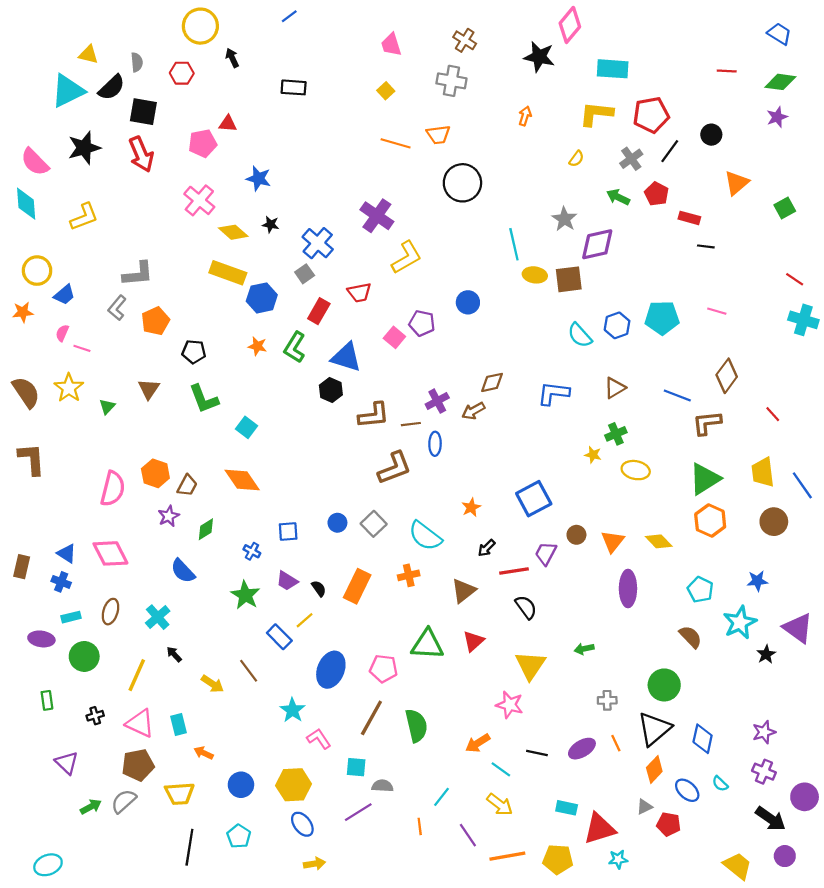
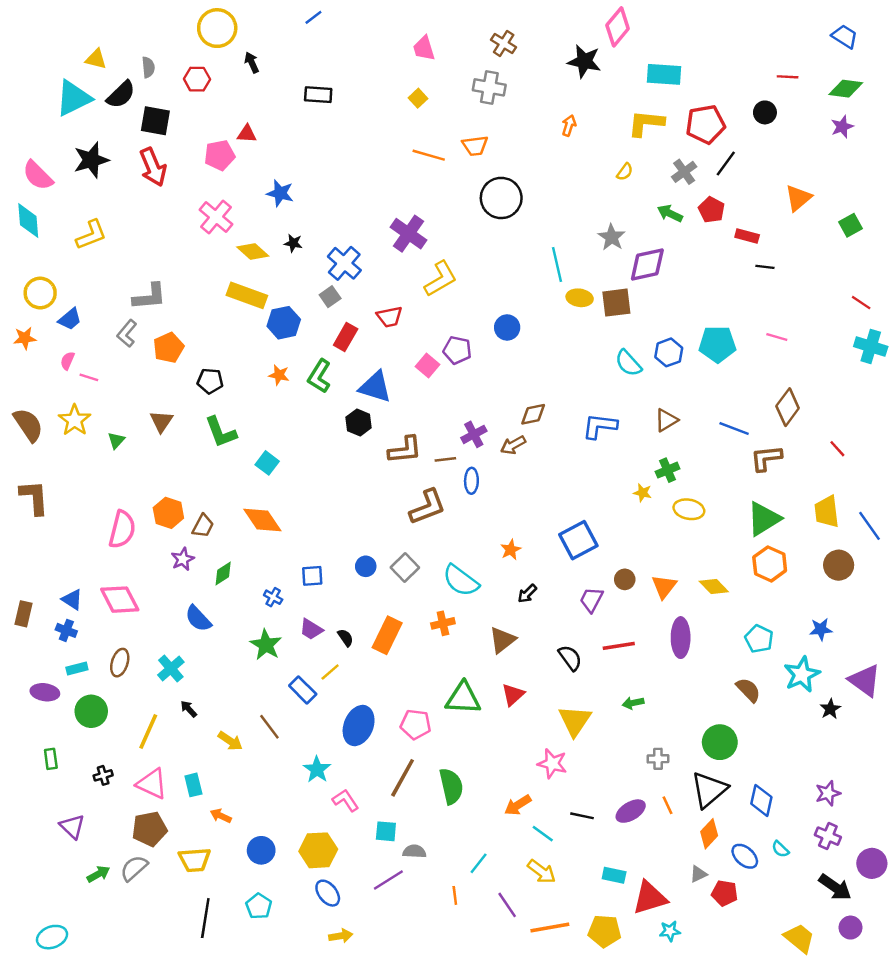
black circle: (711, 135) -> (765, 112), moved
red line: (514, 571) -> (619, 646), moved

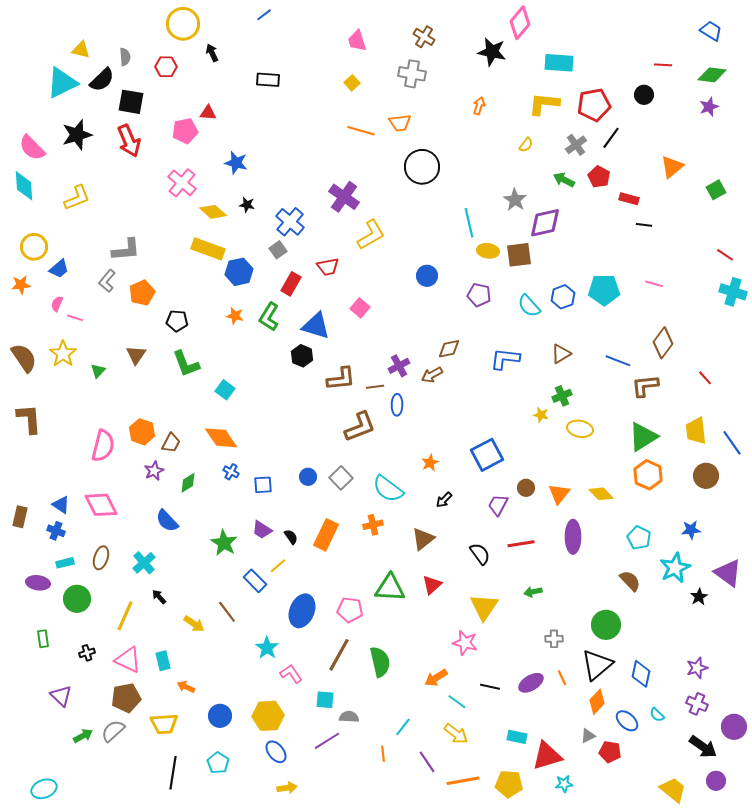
purple pentagon: (457, 350) -> (479, 295), moved
blue cross: (273, 597) -> (231, 472), moved

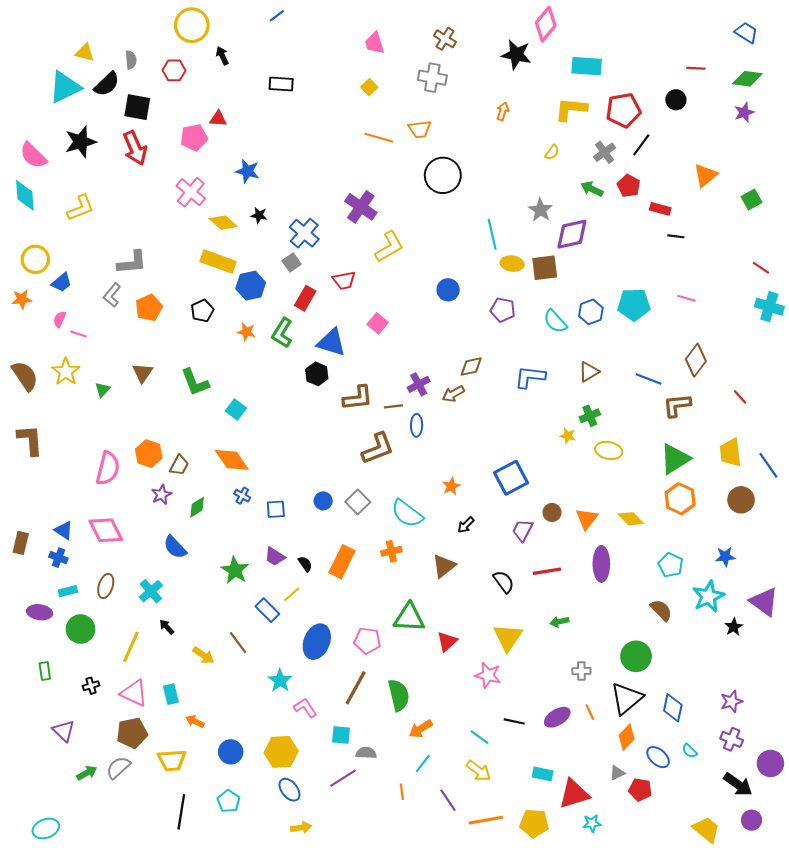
black pentagon: (177, 321) -> (202, 311), moved, turned -30
red triangle: (432, 585) -> (447, 642), moved
orange arrow: (436, 678) -> (421, 729), moved

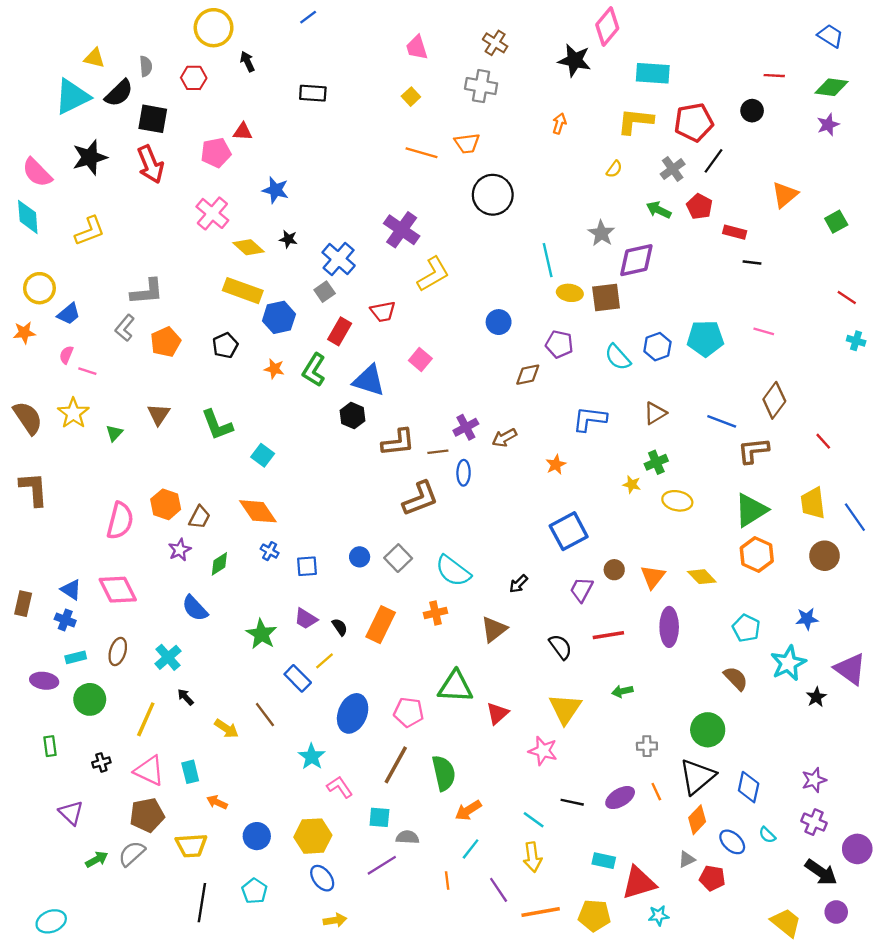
cyan cross: (769, 307) -> (856, 341), size x0.6
brown diamond: (471, 366) -> (528, 375), moved
orange star: (451, 486) -> (556, 465), moved
yellow arrow: (479, 771) -> (532, 857), turned 45

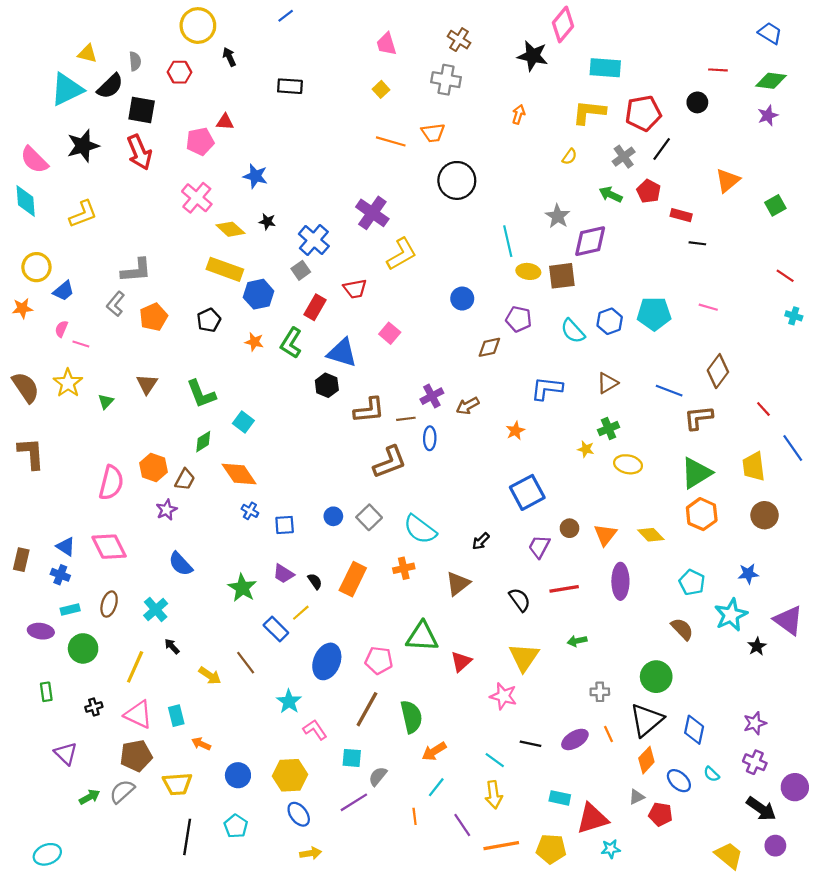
blue line: (855, 517) -> (793, 448), moved
green diamond: (219, 564) -> (203, 442), moved
gray semicircle: (407, 837) -> (378, 776), turned -54

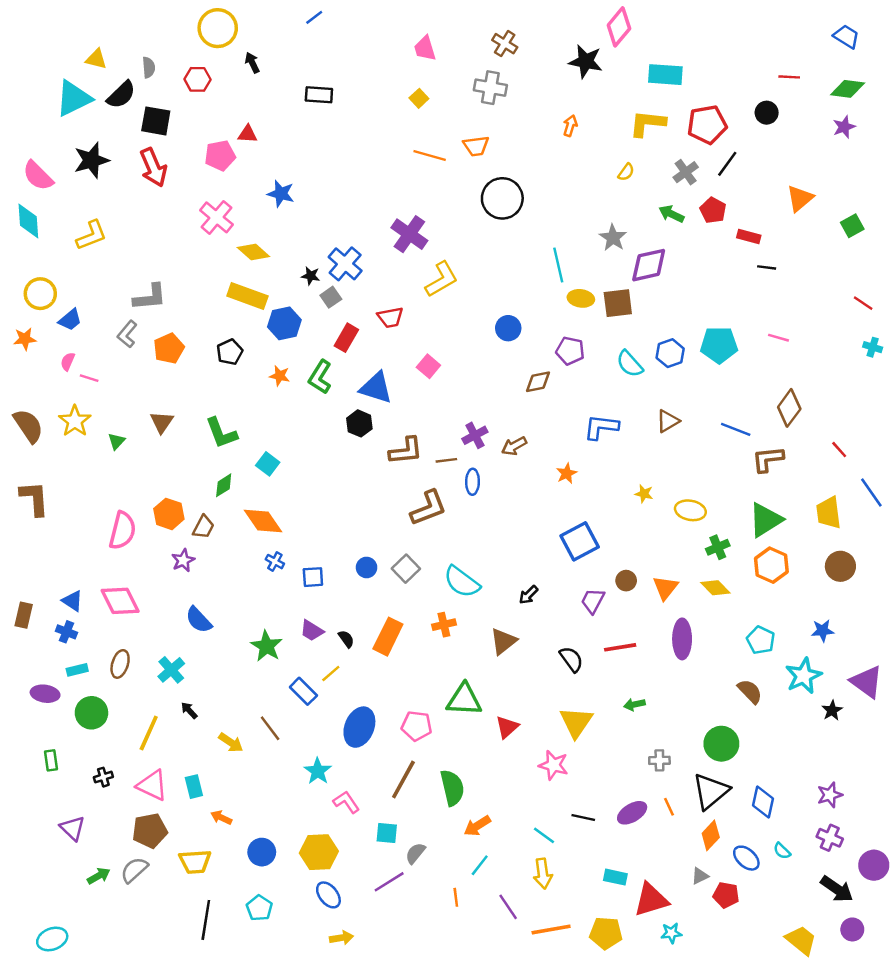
black star: (267, 222) -> (311, 276), moved
green cross: (609, 429) -> (718, 547), moved

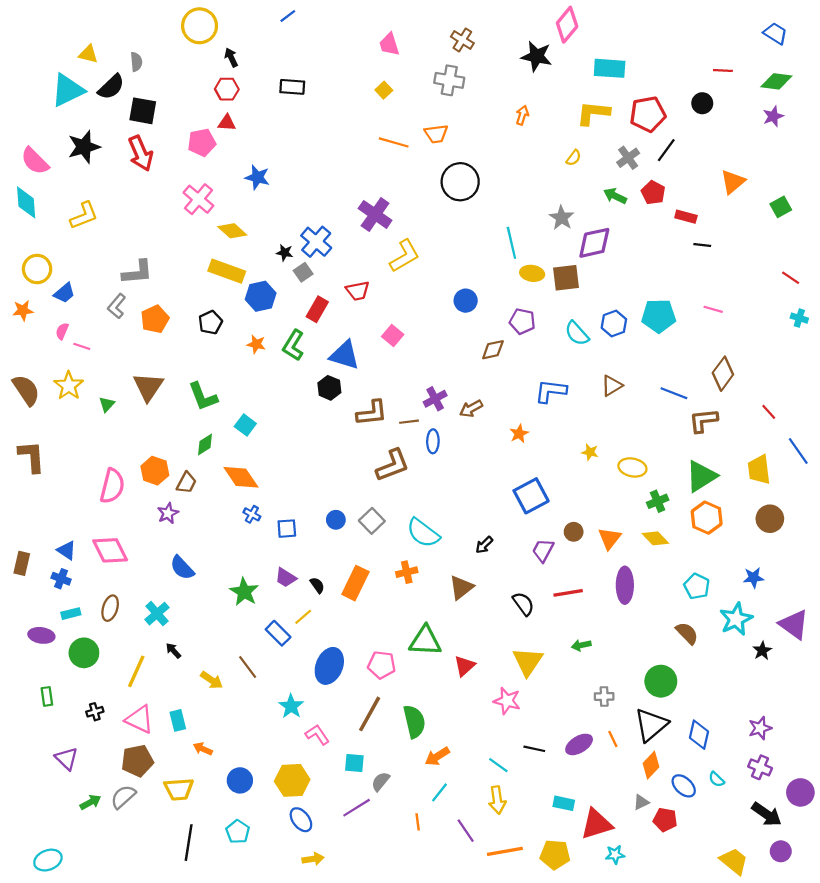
red hexagon: (197, 79) -> (227, 89), moved
brown triangle: (162, 422) -> (148, 387), size x1.4

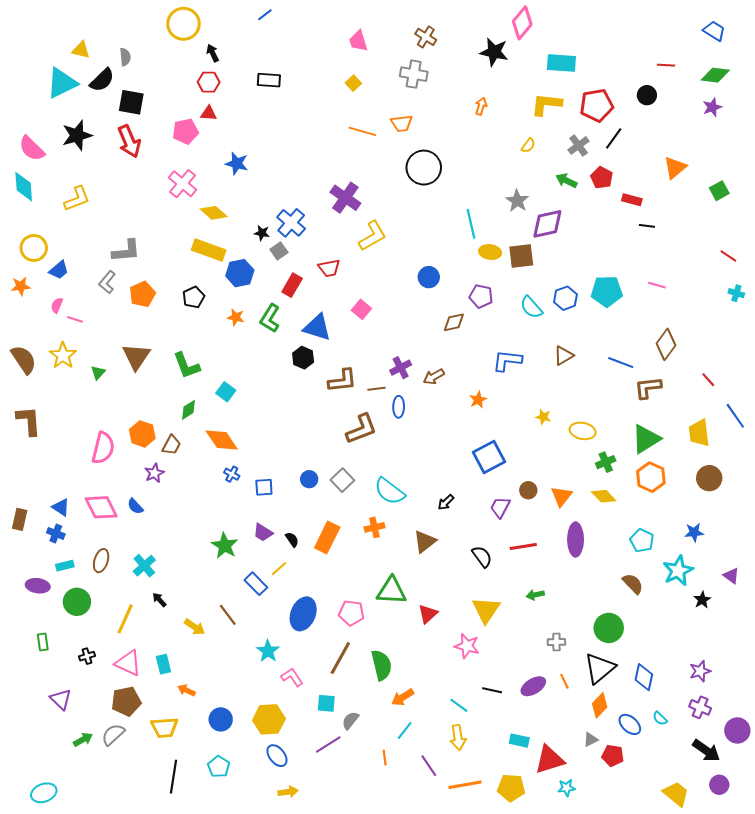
blue semicircle: (182, 568) -> (135, 506), moved, size x0.7
purple triangle: (794, 624) -> (731, 576), size x0.6

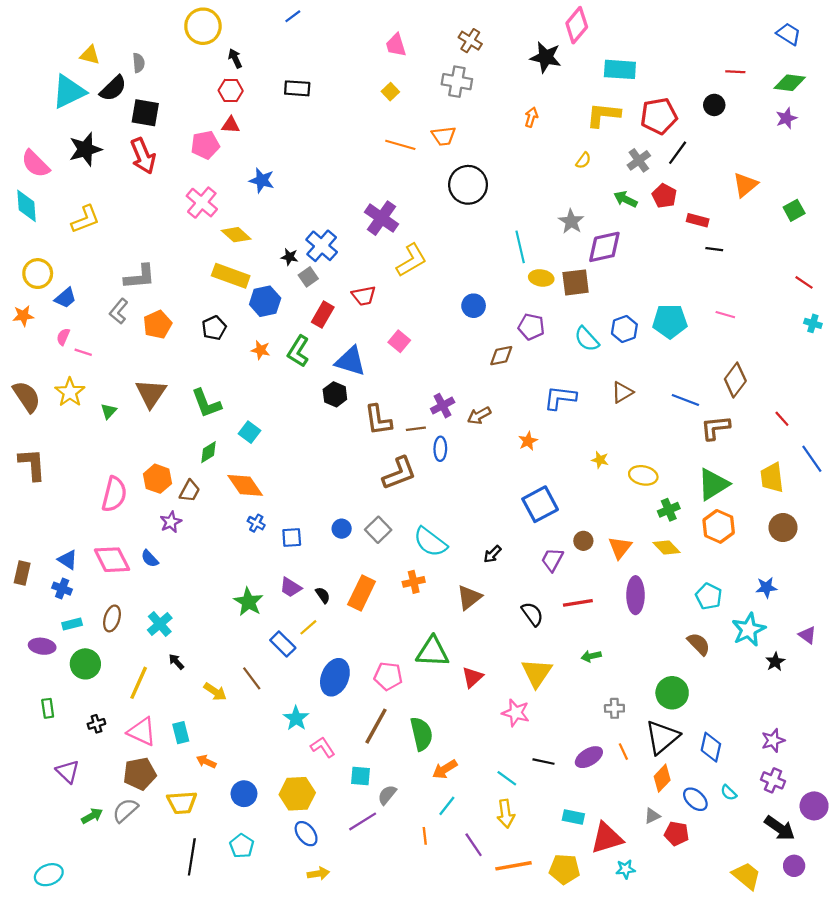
brown L-shape: (342, 381) -> (378, 420), turned 88

